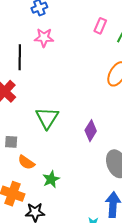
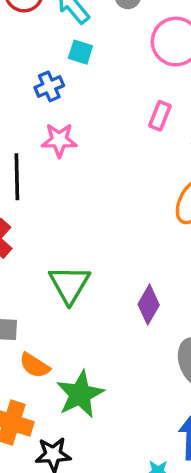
green star: (51, 179) -> (80, 394), size x1.5

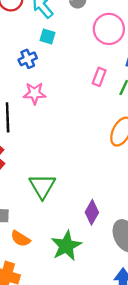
purple diamond: (149, 305) -> (92, 212), moved
green star: (80, 394) -> (66, 246), moved

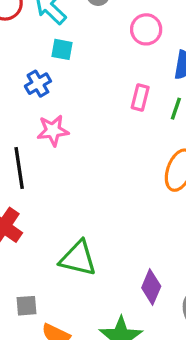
pink circle: (109, 29) -> (146, 29), size x0.7
green triangle: (42, 186) -> (78, 258), turned -40

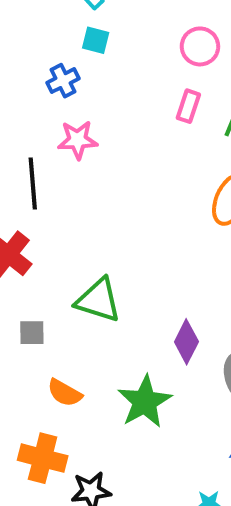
pink circle: (146, 29) -> (200, 46), moved
gray square: (27, 306) -> (32, 333), moved

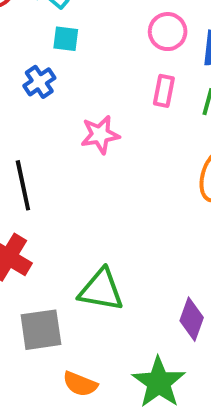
pink star: (78, 140) -> (100, 135), moved
gray square: (32, 333) -> (41, 330), size x1.6

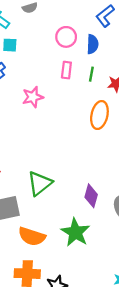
green triangle: (101, 290) -> (40, 183), turned -44
orange semicircle: (80, 384) -> (32, 236), size x1.4

